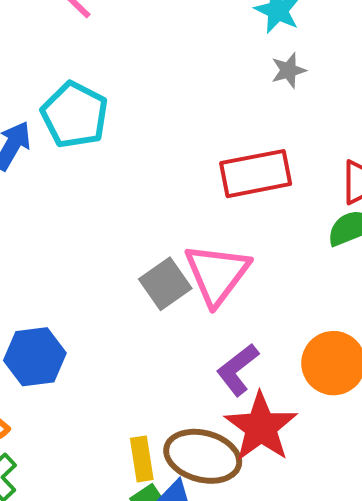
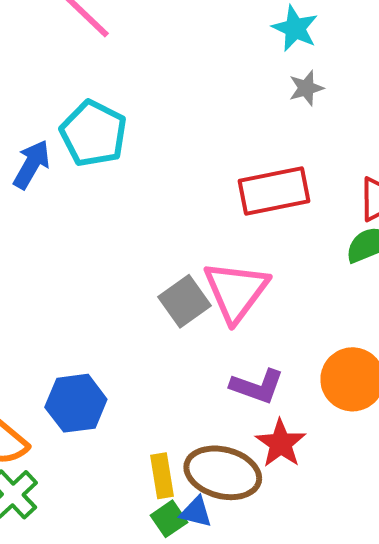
blue hexagon: (35, 357) -> (76, 403), moved
purple L-shape: (238, 370) -> (257, 386), turned -122
red star: (261, 427) -> (281, 443), size x0.7

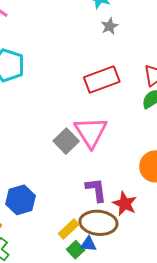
purple L-shape: (257, 386) -> (96, 190), moved, turned -108
yellow rectangle: (162, 476) -> (69, 229), turned 65

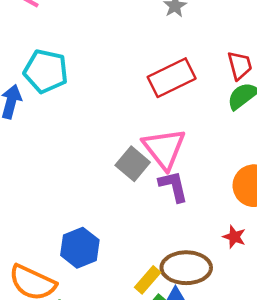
purple L-shape: (96, 190) -> (173, 186), moved
red star: (125, 204) -> (234, 237), moved, size x0.7

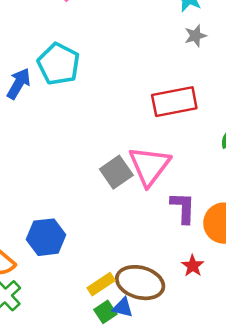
purple L-shape: (173, 186) -> (183, 208), moved

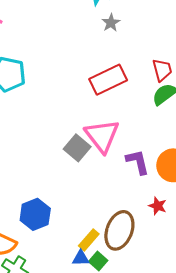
brown ellipse: (140, 283) -> (119, 230), turned -69
blue triangle: (123, 308) -> (81, 258), moved

